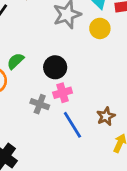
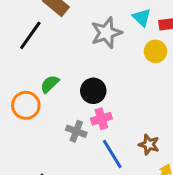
yellow circle: (100, 28) -> (155, 51), moved
brown star: (106, 116) -> (149, 145), turned -30

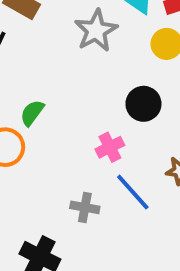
black circle: (93, 91) -> (143, 104), moved
gray cross: (76, 131) -> (85, 207), moved

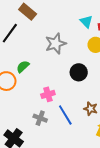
gray star: (96, 31) -> (56, 44), moved
pink cross: (110, 147) -> (48, 94), moved

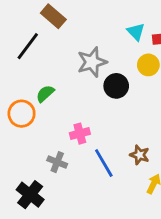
black circle: (79, 72) -> (116, 86), moved
gray cross: (40, 118) -> (57, 162), moved

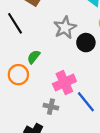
black line: (28, 46) -> (15, 23), turned -60
pink cross: (80, 134) -> (64, 83), size x1.5

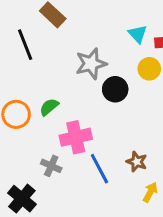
green semicircle: (34, 57) -> (49, 107), moved

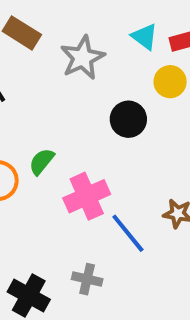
gray star: (91, 64) -> (83, 58), moved
gray cross: (51, 166) -> (87, 279), moved

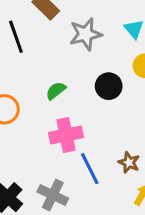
green semicircle: (42, 162) -> (56, 91), moved
gray cross: (87, 279) -> (53, 195), size x1.4

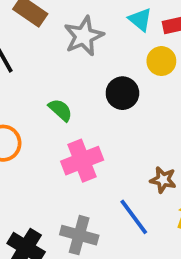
green semicircle: (56, 91) -> (60, 110), turned 90
blue line: (90, 169) -> (134, 217), moved

